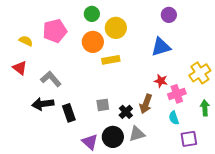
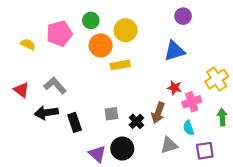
green circle: (92, 14) -> (91, 20), moved
red triangle: (20, 68) -> (21, 90), moved
gray triangle: (137, 134) -> (169, 145), moved

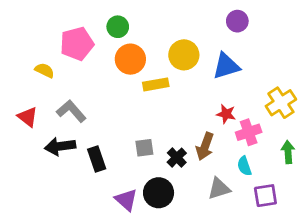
yellow circle: (126, 30) -> (184, 55), moved
yellow semicircle: (28, 44) -> (45, 70), moved

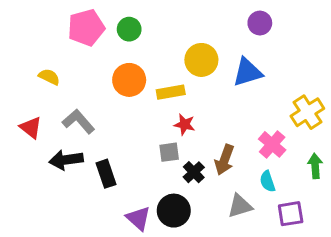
pink pentagon: (77, 44) -> (86, 28), moved
orange circle: (130, 59) -> (129, 80), moved
red star: (226, 114) -> (184, 124), moved
pink cross: (249, 132) -> (272, 144), turned -30
gray square: (144, 148) -> (169, 152), moved

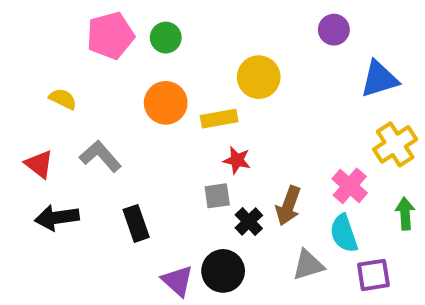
blue triangle: (248, 72) -> (379, 79), moved
black arrow: (66, 160) -> (57, 218), moved
cyan semicircle: (268, 181) -> (344, 233), size x1.4

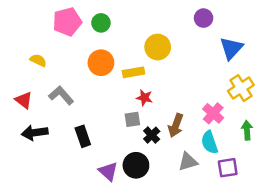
blue triangle: (379, 79) -> (231, 48), turned -30

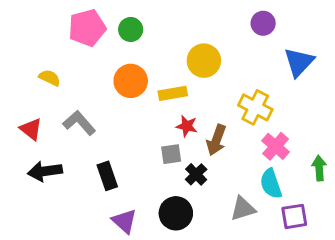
yellow cross: (241, 88) -> (255, 107), moved, turned -30
brown arrow: (176, 125) -> (216, 140), moved
purple triangle: (108, 171) -> (124, 221), moved

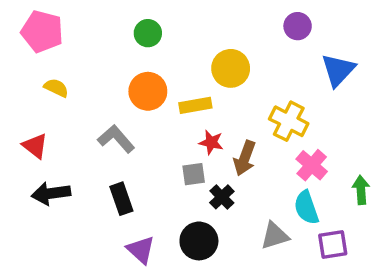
pink pentagon: (87, 28) -> (42, 31), moved, turned 30
gray L-shape: (79, 123) -> (116, 139), moved

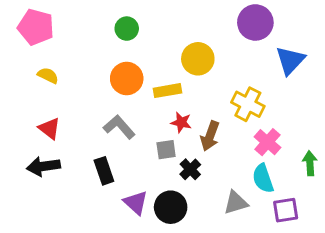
purple circle: (298, 26) -> (255, 22), size x1.5
gray L-shape: (116, 139) -> (119, 127), moved
red triangle: (35, 146) -> (49, 128), moved
purple triangle: (141, 250) -> (136, 203), moved

